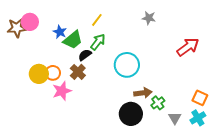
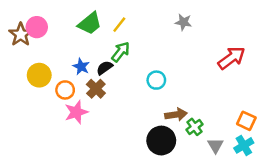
brown star: (17, 28) -> (21, 35), turned -30
blue star: (60, 32) -> (81, 67), moved
green trapezoid: (73, 40) -> (90, 23), moved
cyan circle: (127, 65) -> (156, 80), size x0.6
yellow circle: (39, 74) -> (39, 75), moved

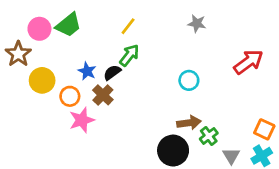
green trapezoid: (90, 23) -> (69, 25), moved
brown star: (21, 35) -> (18, 54), moved
cyan circle: (156, 80) -> (189, 80), moved

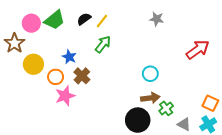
black semicircle: (112, 72) -> (84, 19), moved
cyan circle: (189, 80) -> (150, 74), moved
gray triangle: (231, 156) -> (184, 124), turned -32

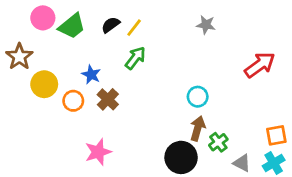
pink circle: (31, 23) -> (43, 18), moved
pink star: (65, 96) -> (98, 152), moved
brown arrow: (150, 98) -> (198, 128), turned -66
orange square: (210, 103) -> (276, 135), turned -35

